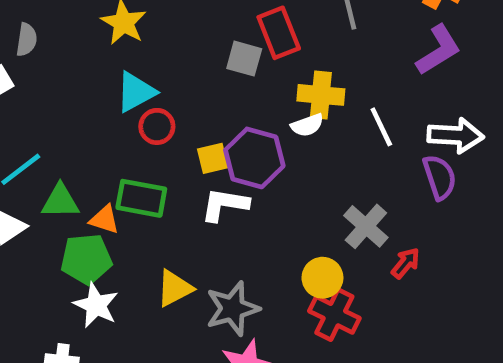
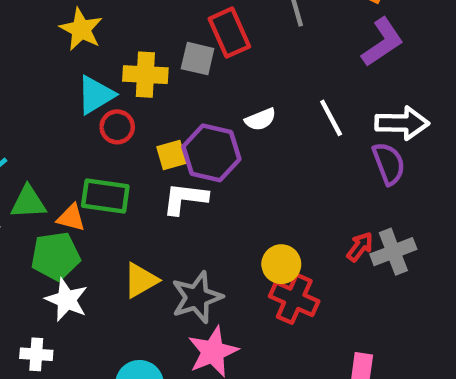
yellow cross: (321, 95) -> (145, 75), moved
gray cross: (366, 226) -> (393, 252), moved, turned 30

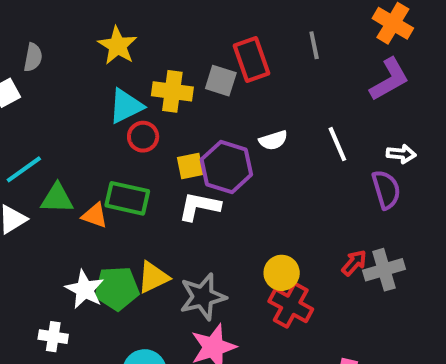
white arrow: (402, 123) -> (401, 154), size x0.6
green pentagon: (55, 256) -> (117, 288), moved

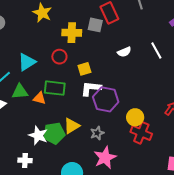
cyan triangle: (126, 106) -> (27, 62), moved
purple hexagon: (226, 167) -> (106, 99), moved
gray star: (203, 297) -> (97, 133), size x0.6

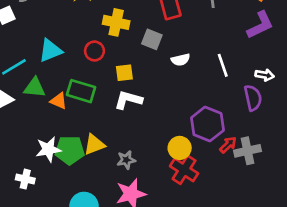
gray square: (95, 25) -> (152, 39), moved
purple hexagon: (106, 99) -> (207, 124), moved
white star: (38, 135) -> (48, 149), turned 30

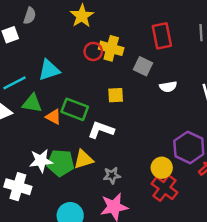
red circle: (94, 51) -> (93, 51), moved
white L-shape: (128, 100) -> (101, 130), moved
white cross: (25, 179) -> (18, 187), size x1.5

